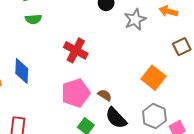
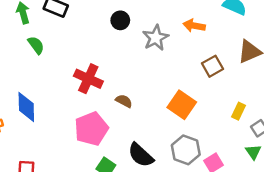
green semicircle: (33, 19) -> (36, 45), turned -119
brown semicircle: (105, 95) -> (124, 101), moved

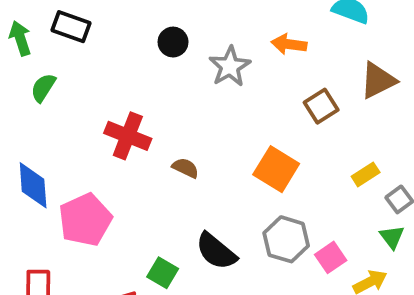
green semicircle: (36, 45) -> (43, 88), turned -108
yellow rectangle: (239, 111) -> (366, 174), turned 35
pink pentagon: (91, 129) -> (85, 220), moved

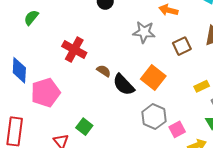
gray star: (230, 66) -> (144, 32), moved, turned 30
black semicircle: (216, 251) -> (124, 85), moved

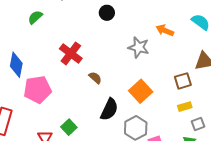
brown square: (182, 46) -> (183, 81), moved
black semicircle: (124, 85) -> (109, 109), moved, turned -120

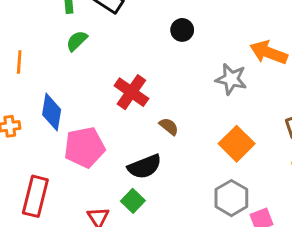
orange arrow: (165, 30) -> (269, 52), size x1.4
black semicircle: (109, 109) -> (145, 167), moved, turned 45

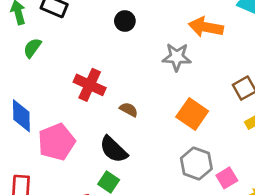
black semicircle: (145, 167) -> (113, 149), turned 76

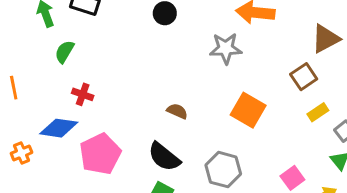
red cross: (90, 85) -> (83, 94), moved, size x0.6
blue diamond: (21, 116) -> (59, 128), turned -76
gray hexagon: (196, 164) -> (223, 170), moved

